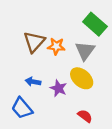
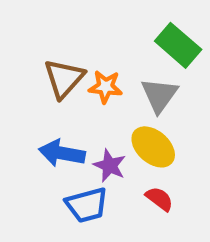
blue arrow: (33, 82) -> (62, 153), size x1.5
blue trapezoid: (22, 108) -> (87, 205), moved, turned -65
red semicircle: (85, 116) -> (159, 199), moved

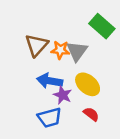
gray triangle: (159, 95) -> (77, 51), moved
blue arrow: (62, 153) -> (50, 81), moved

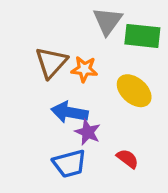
green rectangle: (102, 26) -> (142, 36), turned -35
gray triangle: (77, 51) -> (108, 21), moved
yellow ellipse: (88, 84) -> (134, 91), moved

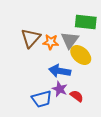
gray triangle: (108, 21) -> (70, 40), moved
blue arrow: (69, 112) -> (60, 71), moved
purple star: (88, 132) -> (60, 89), moved

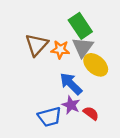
green rectangle: (86, 22) -> (80, 26), moved, turned 50
blue arrow: (60, 71) -> (71, 84), turned 35

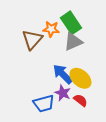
gray triangle: (83, 47) -> (73, 42), turned 30
orange star: (60, 50) -> (51, 29), moved
yellow ellipse: (96, 65) -> (80, 78), moved

